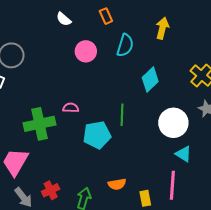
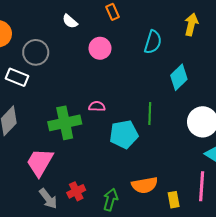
orange rectangle: (106, 16) -> (112, 12), moved
white semicircle: (64, 19) -> (70, 21), moved
pink circle: (86, 51) -> (100, 48), moved
orange semicircle: (117, 184) -> (145, 185), size x1.4

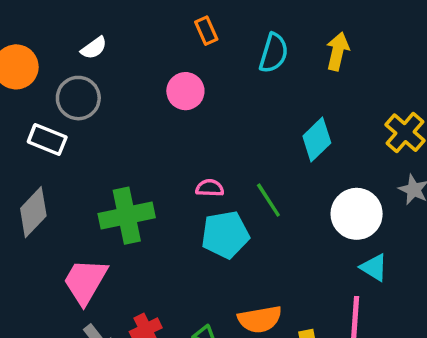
white semicircle: (70, 21) -> (94, 48), moved, turned -77
cyan semicircle: (153, 42) -> (274, 53), moved
pink semicircle: (97, 106) -> (210, 188), moved
green line: (150, 114) -> (268, 200), turned -35

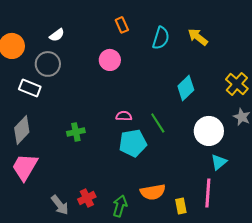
yellow arrow: (338, 51) -> (198, 37), turned -65
green cross: (127, 216) -> (76, 132), size x0.6
cyan triangle: (374, 267) -> (219, 162), turned 48
pink trapezoid: (85, 281) -> (25, 167), moved

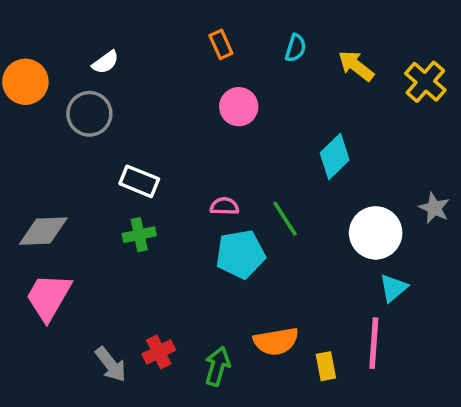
cyan semicircle: (161, 38) -> (296, 48), moved, size x0.7
pink circle: (110, 60) -> (239, 107), moved
yellow cross: (237, 84) -> (425, 82), moved
white rectangle: (30, 88) -> (139, 181), moved
gray diamond: (22, 130) -> (43, 231), turned 44

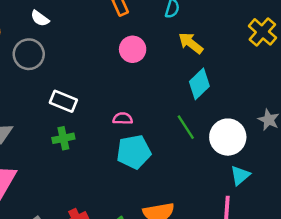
white semicircle: (105, 62) -> (40, 18), turned 72
yellow arrow: (356, 66) -> (191, 43), moved
green line: (285, 219) -> (186, 127), moved

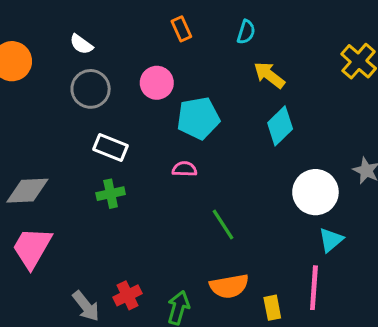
pink circle: (133, 49) -> (157, 83), moved
gray circle: (29, 54) -> (91, 89), moved
green line: (186, 127) -> (223, 224), moved
cyan pentagon: (134, 152) -> (198, 118), moved

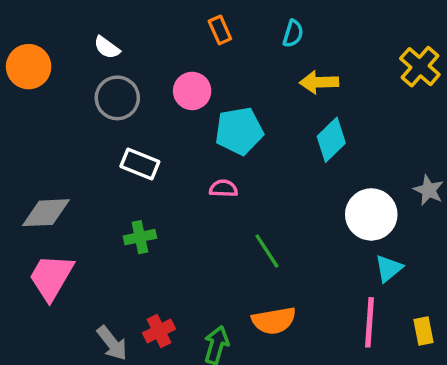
yellow arrow: (269, 75) -> (319, 82), turned -40
green cross: (111, 194) -> (140, 237), moved
yellow rectangle: (272, 308) -> (423, 331), moved

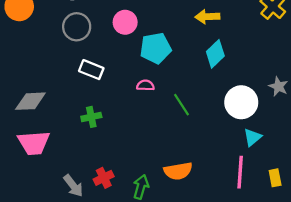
green line: (267, 251) -> (181, 105), moved
pink trapezoid: (51, 277) -> (34, 143), turned -124

